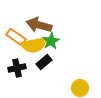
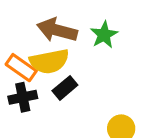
orange rectangle: (16, 37) -> (21, 68), moved
green star: (51, 41) -> (104, 35), moved

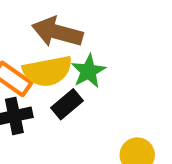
green star: (104, 35) -> (88, 71), moved

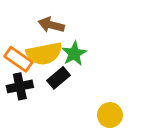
brown arrow: (57, 32) -> (51, 25), size x0.7

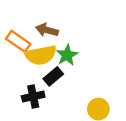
orange rectangle: (18, 59) -> (18, 41), moved
black cross: (20, 86) -> (33, 96), moved

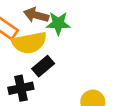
green star: (67, 55) -> (58, 23), moved, turned 30

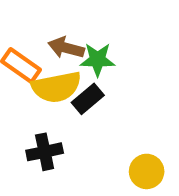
black rectangle: (43, 66) -> (88, 99), moved

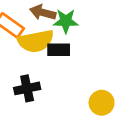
black rectangle: (88, 99) -> (59, 50), turned 40

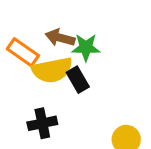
black rectangle: (59, 50) -> (78, 80), turned 60

